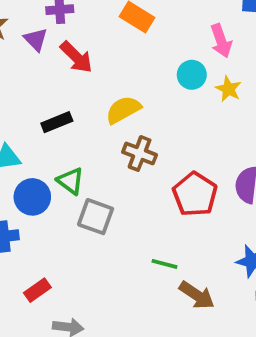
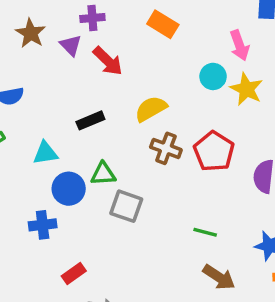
yellow star: (228, 89) -> (246, 89), size x1.4
green triangle: (70, 181) -> (103, 174), turned -40
red pentagon: (195, 194) -> (214, 151), moved
green line: (164, 264) -> (205, 232), moved

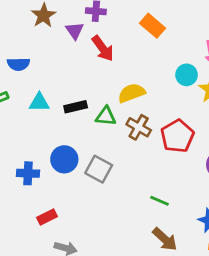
black rectangle: (90, 120) -> (76, 107), moved
cyan triangle: (45, 153) -> (39, 102), moved
green triangle: (103, 174) -> (106, 116), moved
blue circle: (69, 189) -> (64, 159), moved

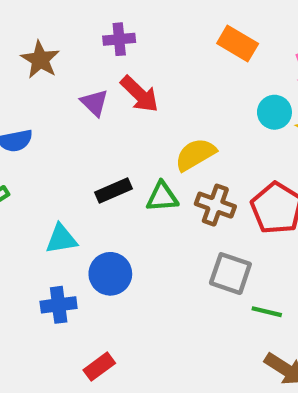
orange rectangle: (152, 26) -> (238, 44), moved
purple triangle: (75, 31) -> (94, 103), moved
cyan triangle: (39, 102) -> (61, 239), moved
gray square: (99, 169) -> (230, 274), moved

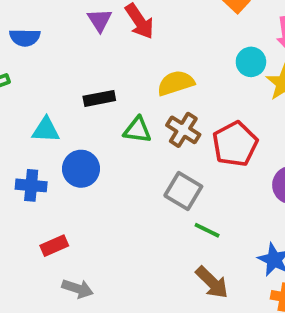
green triangle: (162, 197) -> (137, 130), moved

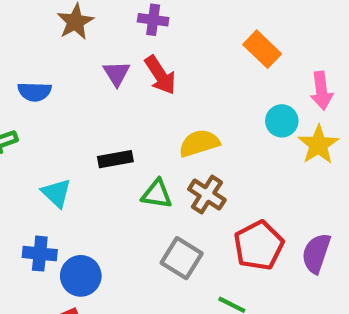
cyan triangle: (46, 130) -> (56, 193), turned 40
red pentagon: (235, 144) -> (259, 245), moved
blue circle: (81, 169) -> (81, 276), moved
gray square: (183, 191) -> (182, 258), moved

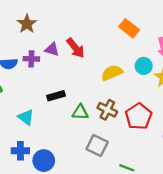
purple cross: (153, 20) -> (31, 59), moved
purple triangle: (117, 73) -> (52, 49), turned -35
yellow semicircle: (199, 143) -> (112, 73), moved
red pentagon: (259, 245) -> (139, 116), moved

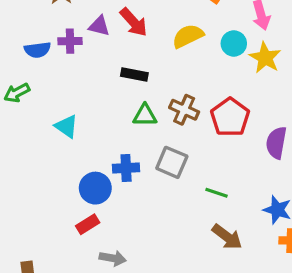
yellow semicircle: (112, 73) -> (188, 36), moved
black rectangle: (56, 96) -> (134, 75), moved, turned 30
blue cross: (20, 151) -> (126, 168), moved

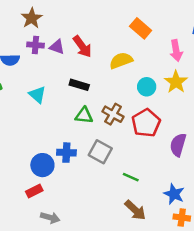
purple cross: (70, 41) -> (35, 45), moved
cyan circle: (234, 43) -> (147, 87), moved
cyan triangle: (66, 126) -> (37, 95), moved

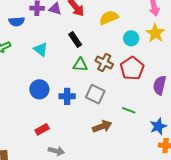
black rectangle: (79, 85) -> (75, 39), turned 42
blue circle: (42, 165) -> (39, 89), moved
green line: (131, 177) -> (129, 110), moved
blue star: (174, 194) -> (158, 126), turned 30
brown arrow: (135, 210) -> (102, 126), moved, turned -60

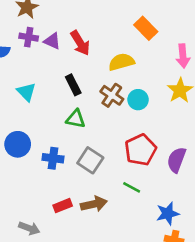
cyan circle: (131, 38) -> (138, 100), moved
brown cross: (104, 62) -> (112, 95), moved
red pentagon: (132, 68) -> (140, 150), moved
red rectangle: (42, 129) -> (63, 206), moved

